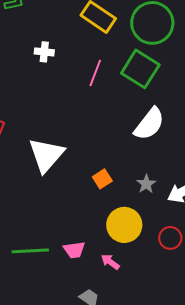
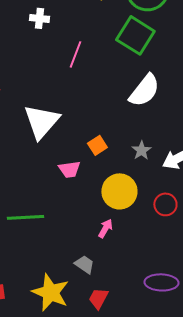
pink line: (95, 73) -> (75, 54), moved
pink trapezoid: (74, 250) -> (69, 169), moved
pink arrow: (110, 262) -> (105, 228), turned 84

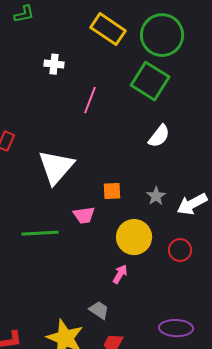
white semicircle: (144, 90) -> (159, 136), size x0.7
orange square: (97, 145) -> (112, 191), turned 30
green line: (25, 217) -> (40, 233), moved

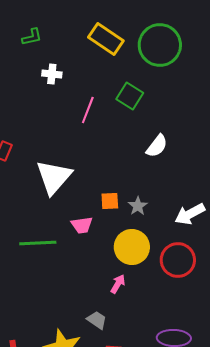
green L-shape: (24, 14) -> (32, 37), moved
green square: (150, 81) -> (130, 96), moved, size x0.7
gray star: (156, 196) -> (138, 206), moved
red circle: (180, 250) -> (178, 260), size x1.5

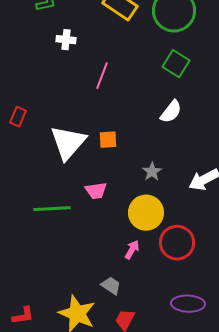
green square: (130, 96) -> (176, 64), moved
orange square: (110, 201) -> (108, 140), moved
red circle: (178, 260) -> (177, 243), moved

